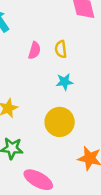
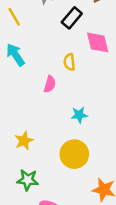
yellow semicircle: (61, 49) -> (69, 62), moved

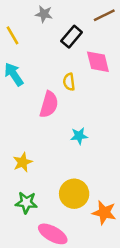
pink semicircle: (50, 84) -> (49, 104), size x1.5
yellow circle: (74, 154) -> (74, 194), moved

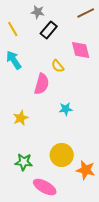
black rectangle: (72, 37) -> (49, 30), moved
yellow semicircle: (69, 82) -> (58, 66), turned -32
yellow star: (23, 162) -> (21, 118), moved

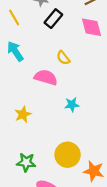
pink diamond: (81, 50) -> (91, 27), moved
pink semicircle: (42, 84) -> (46, 77), turned -90

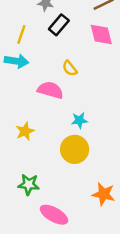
yellow line: (14, 17) -> (21, 34), moved, turned 49
cyan arrow: (15, 51) -> (17, 61), turned 132
yellow circle: (68, 155) -> (75, 149), moved

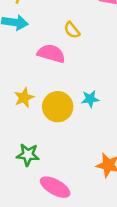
cyan star: (79, 120) -> (90, 99), moved
yellow circle: (75, 149) -> (58, 107), moved

